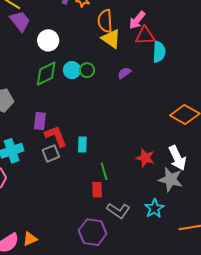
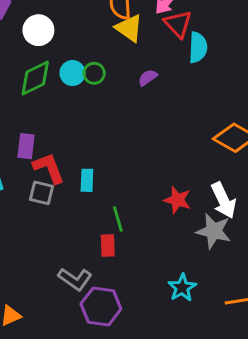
red triangle: (145, 36) -> (178, 24), turned 50
gray square: (51, 153) -> (41, 193), turned 36
cyan star: (154, 208) -> (182, 288), moved
gray L-shape: (118, 211) -> (75, 279), moved

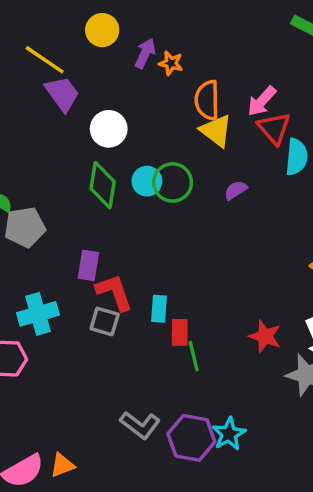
green circle: (94, 73) -> (173, 182), size x1.5
green diamond: (35, 78) -> (103, 185), turned -57
red rectangle: (108, 246) -> (180, 332), moved
cyan star: (182, 288) -> (229, 434), moved
purple hexagon: (101, 306) -> (191, 438), moved

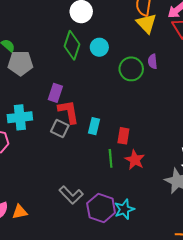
green circle: (173, 182) -> (131, 69), moved
purple semicircle: (236, 190) -> (152, 61), turned -72
red rectangle: (180, 332) -> (123, 136), moved
red star: (265, 336) -> (135, 160), moved

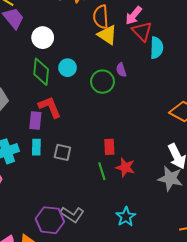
red L-shape: (69, 112) -> (50, 107), moved
cyan rectangle: (94, 126) -> (36, 147), moved
gray square: (60, 129) -> (62, 152), moved
purple hexagon: (101, 208) -> (50, 220), moved

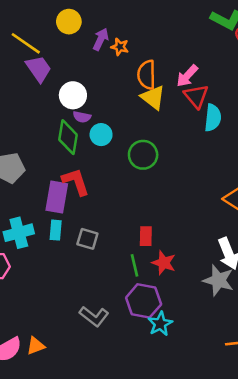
purple semicircle: (121, 70) -> (82, 117), moved, turned -64
purple rectangle: (35, 120) -> (57, 197), size x1.4
purple hexagon: (50, 220) -> (144, 301), moved

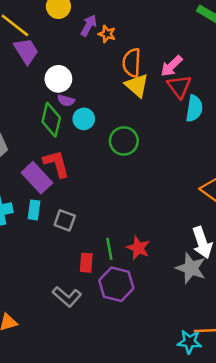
purple rectangle: (57, 197) -> (37, 178), turned -56
red rectangle: (146, 236) -> (86, 263), moved
cyan star: (160, 324) -> (189, 342), moved, turned 30

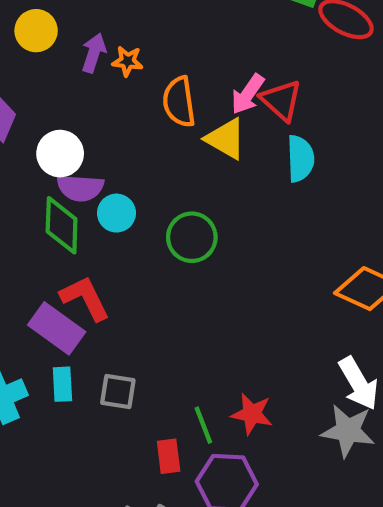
yellow triangle: (137, 85) -> (226, 139), moved
red triangle: (179, 86) -> (281, 100), moved
purple semicircle: (66, 100) -> (80, 188), size x1.5

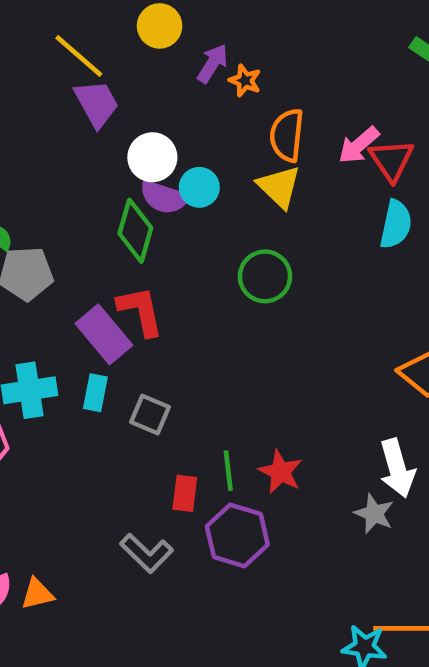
yellow triangle: (226, 139) -> (279, 187), moved
cyan circle: (116, 213) -> (199, 187), moved
gray star: (348, 431) -> (374, 514), size x0.7

